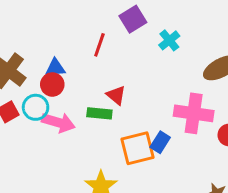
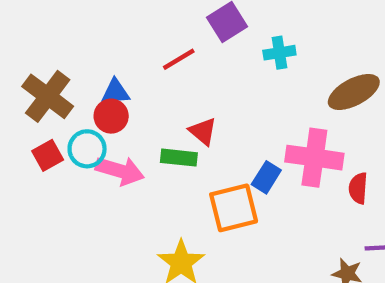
cyan cross: (169, 40) -> (279, 53), turned 30
red line: (99, 45) -> (179, 59), turned 40
blue rectangle: (160, 142) -> (266, 177), moved

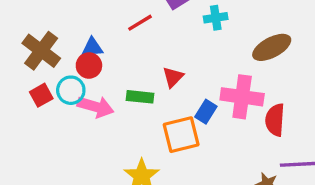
red triangle: (203, 131) -> (173, 77), moved, turned 35
red semicircle: (358, 188) -> (275, 120), size x1.4

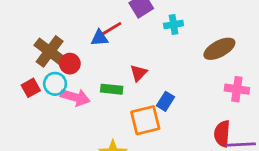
blue triangle: (92, 47) -> (99, 38), moved
brown cross: (41, 51) -> (50, 51), moved
pink cross: (242, 97) -> (237, 89), moved, size x0.7
red semicircle: (275, 120) -> (222, 134), moved

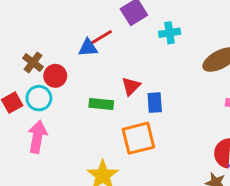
brown cross: (50, 51) -> (33, 62), size x0.6
pink arrow: (75, 97) -> (37, 137), moved, turned -96
blue rectangle: (166, 101) -> (155, 103), moved, turned -36

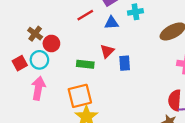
blue triangle: (88, 48) -> (111, 23), moved
orange square: (138, 138) -> (80, 96), moved

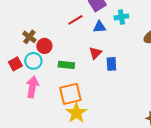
green rectangle: (85, 64) -> (66, 65), moved

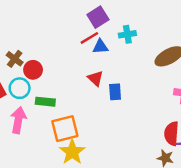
red line: (75, 20) -> (89, 38), moved
red triangle: (95, 53) -> (96, 78), turned -32
green rectangle: (66, 65) -> (45, 102), moved

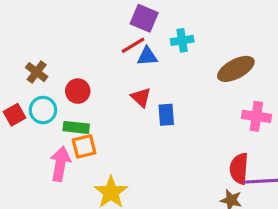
purple square: (98, 17) -> (144, 18), turned -35
red circle: (33, 70) -> (78, 91), moved
pink arrow: (18, 120) -> (60, 164), moved
orange square: (65, 129) -> (84, 146), moved, size x0.7

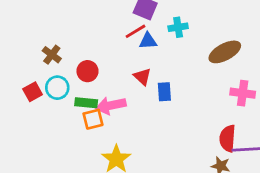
pink arrow: (60, 164) -> (111, 105), moved, turned -112

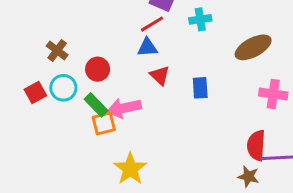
blue triangle: (148, 41) -> (147, 47), moved
blue rectangle: (164, 92) -> (200, 88), moved
green rectangle: (86, 103) -> (96, 105), turned 40

